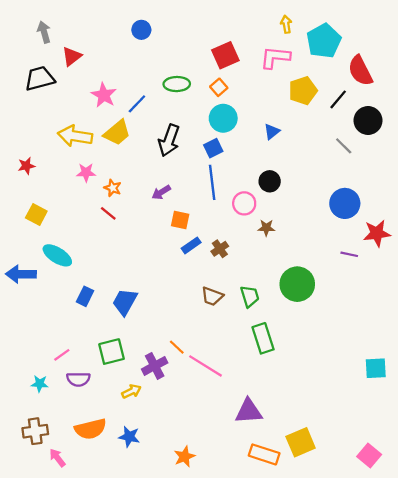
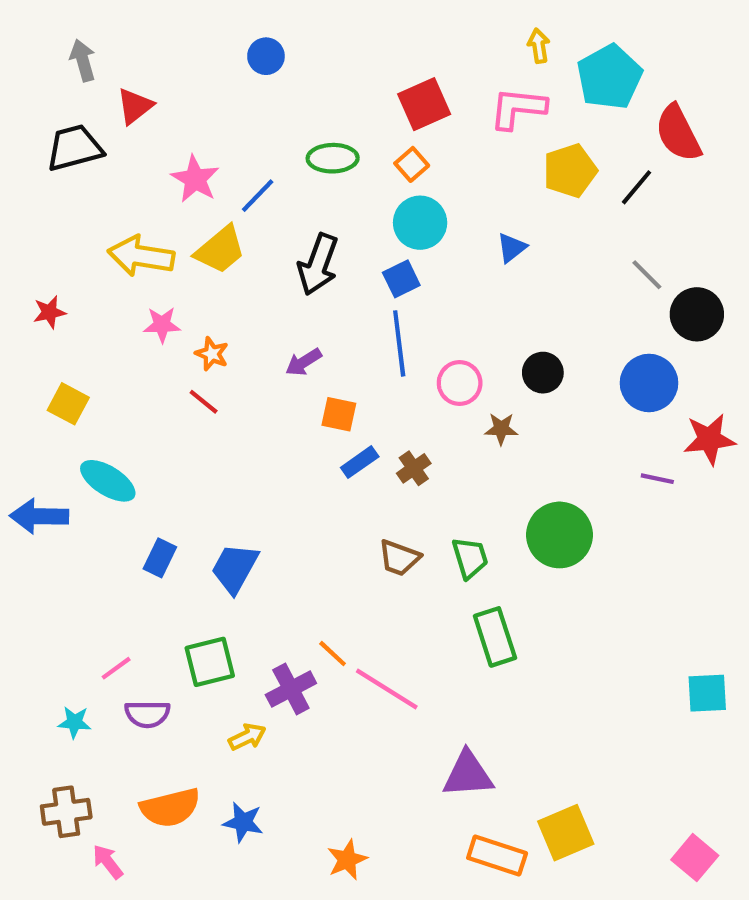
black circle: (368, 120) -> (697, 314), moved
black circle: (270, 181) -> (543, 373), moved

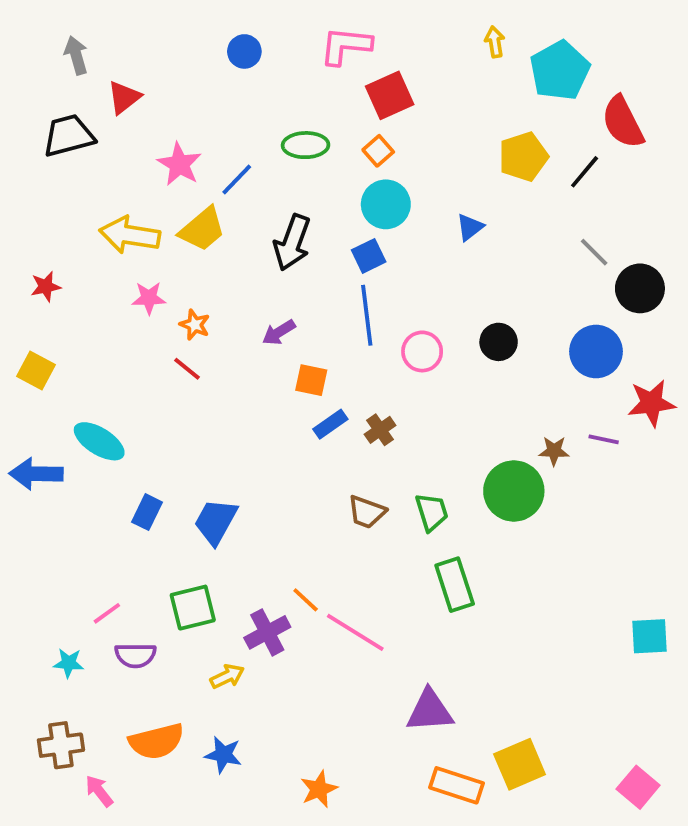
pink L-shape: (518, 108) -> (346, 46), moved
yellow square: (68, 404) -> (36, 371), moved
brown star: (501, 429) -> (554, 451), moved

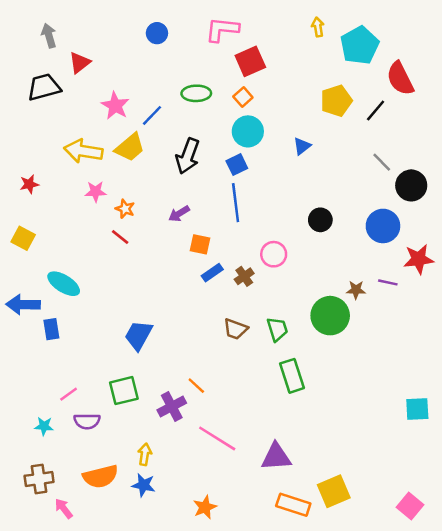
pink circle: (422, 351) -> (274, 254), moved
blue rectangle: (147, 512) -> (51, 329), moved, turned -35
pink line: (355, 632) -> (217, 438), moved
yellow arrow: (227, 676) -> (145, 454), moved, turned -55

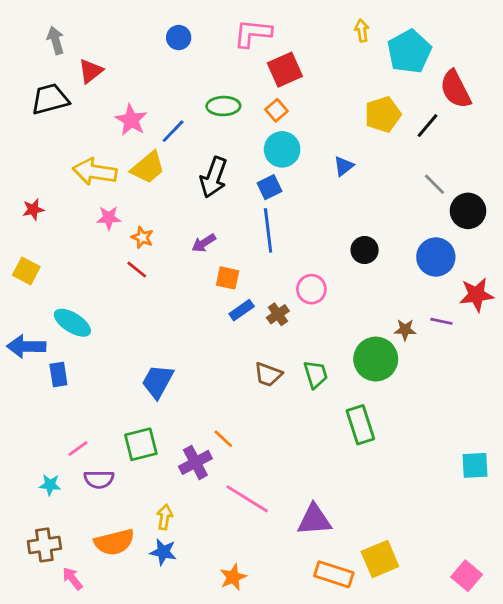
green rectangle: (292, 376) -> (360, 425), moved

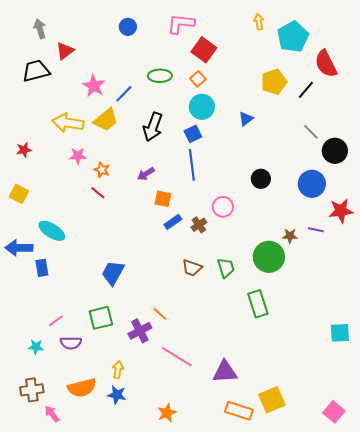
red square: (285, 70) -> (204, 50), turned -30

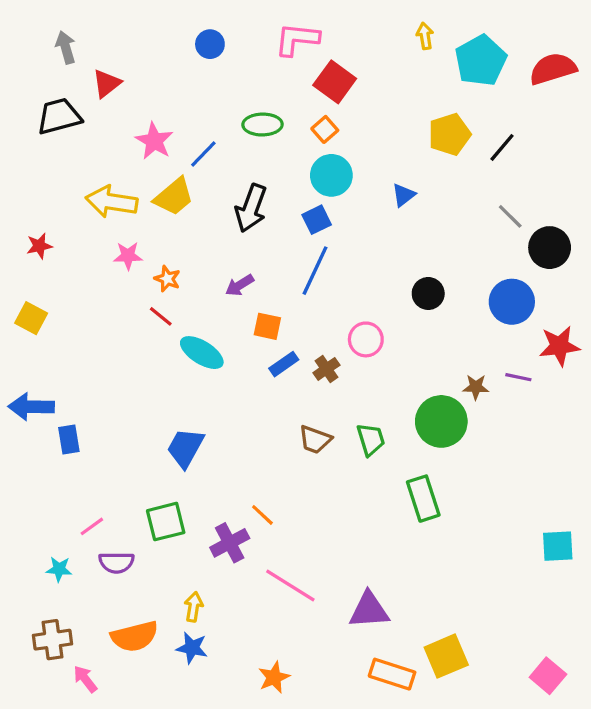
red semicircle: (326, 64) -> (553, 69), moved, turned 100
blue line: (192, 165) -> (315, 271), turned 32
cyan ellipse: (52, 231) -> (202, 353), moved

